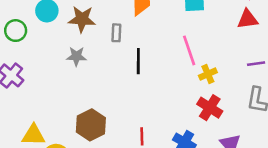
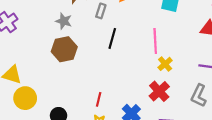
yellow cross: (208, 74) -> (165, 64), turned -32
brown hexagon: (91, 125) -> (64, 49), moved

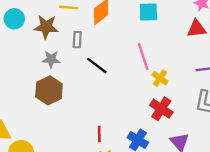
gray star: (64, 21) -> (51, 59), moved
black line: (112, 38) -> (97, 66), turned -54

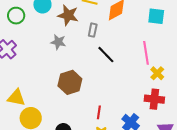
gray star: (51, 59) -> (58, 42), moved
brown hexagon: (49, 90) -> (70, 82), moved
red cross: (161, 109) -> (154, 99), turned -36

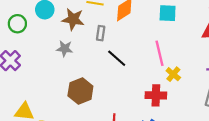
red cross: (154, 99) -> (156, 95), moved

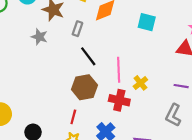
pink line: (160, 53) -> (119, 70), moved
brown hexagon: (80, 91) -> (84, 87), moved

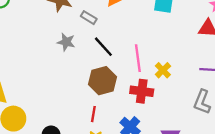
gray rectangle: (77, 29) -> (89, 18), turned -72
gray star: (39, 37) -> (66, 42), moved

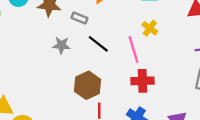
yellow cross: (163, 70) -> (150, 28), moved
brown hexagon: (102, 81) -> (87, 85), moved

